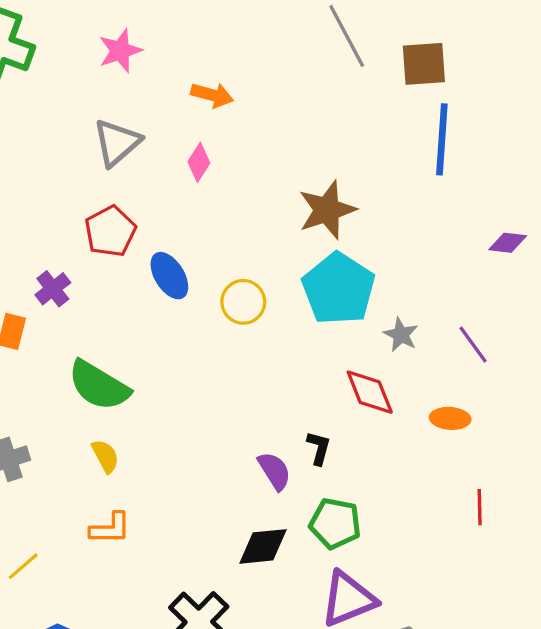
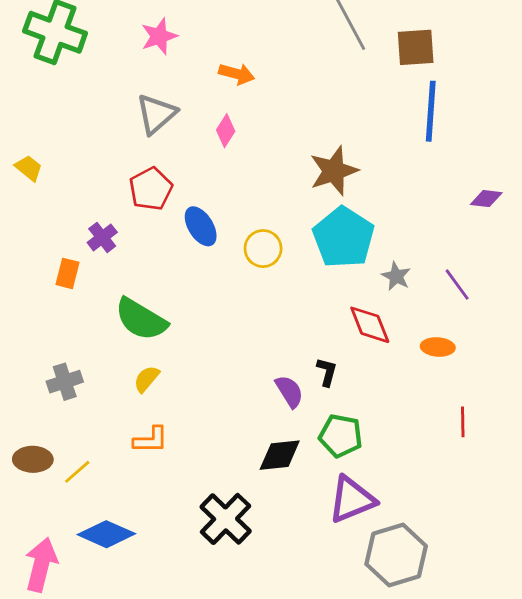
yellow semicircle: (105, 456) -> (147, 379), turned -112

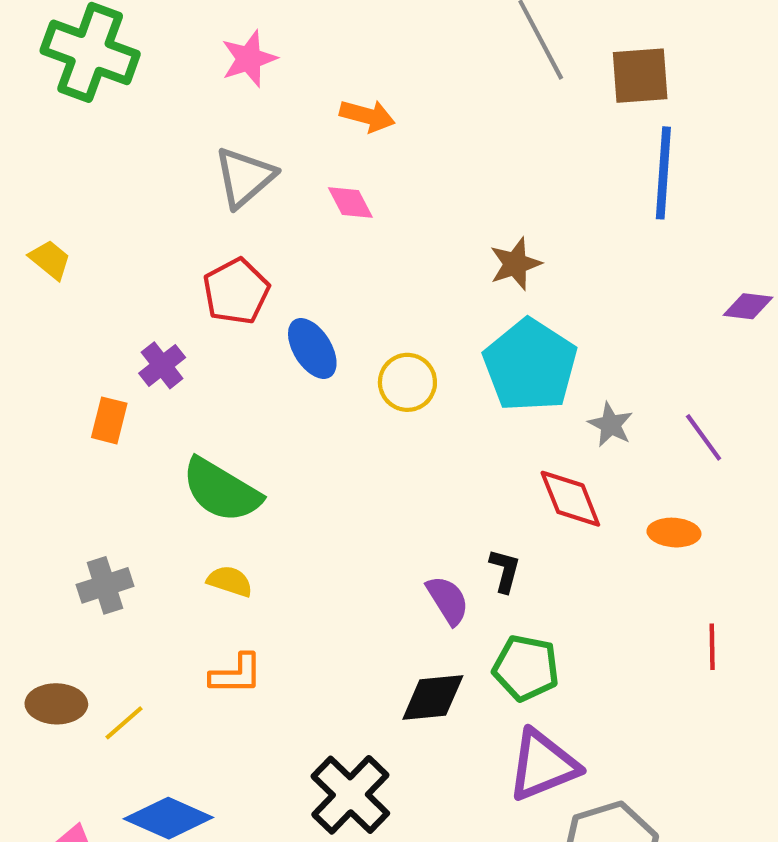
pink diamond: (226, 131) -> (350, 203), turned -60
brown star: (334, 171) -> (515, 264), size x0.7
yellow semicircle: (147, 379) -> (230, 581), turned 68

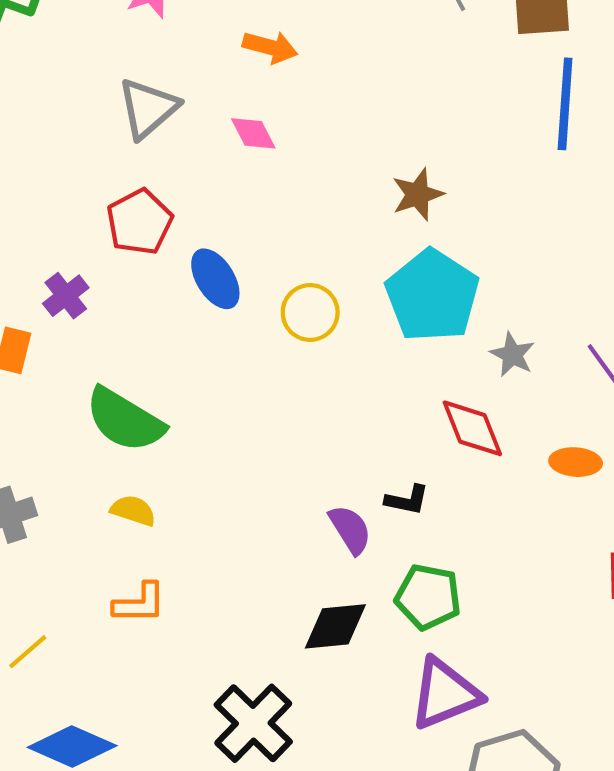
black L-shape: (505, 571) -> (407, 500), turned 87

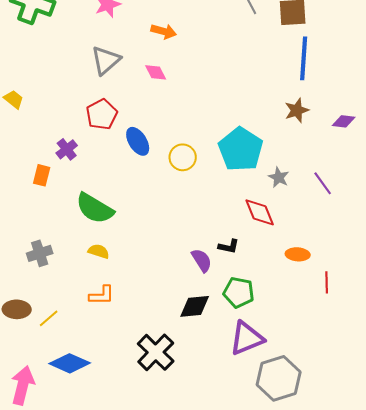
brown star: (418, 195) -> (297, 110), moved
orange ellipse: (576, 462) -> (298, 254), moved

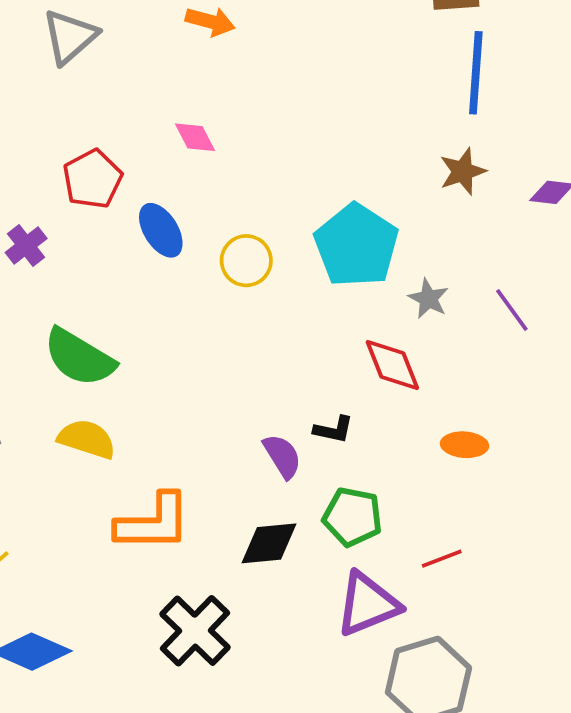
gray triangle: (106, 60) -> (70, 37), moved
pink diamond: (156, 72) -> (195, 137), moved
yellow semicircle: (99, 251) -> (87, 439), size x1.4
red line: (327, 282) -> (442, 559), moved, turned 70
orange L-shape: (102, 295) -> (153, 523), moved, size x1.6

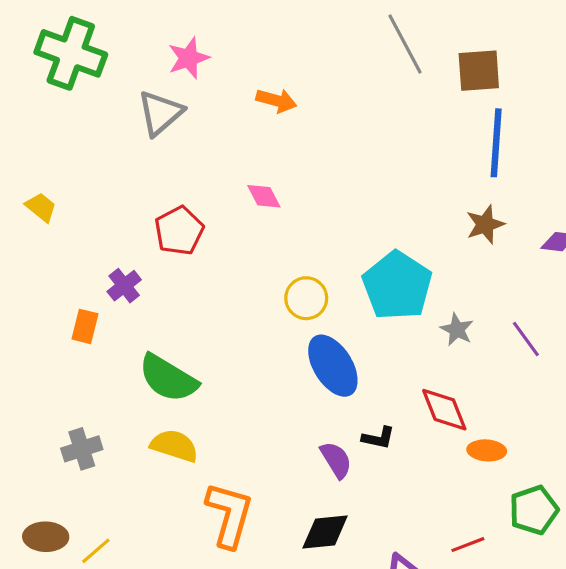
blue ellipse: (161, 230) -> (333, 366), moved, size x1.4
red diamond: (392, 365) -> (444, 410), moved
green pentagon: (353, 517) -> (534, 510), moved, turned -30
orange L-shape: (153, 523) -> (229, 515), turned -74

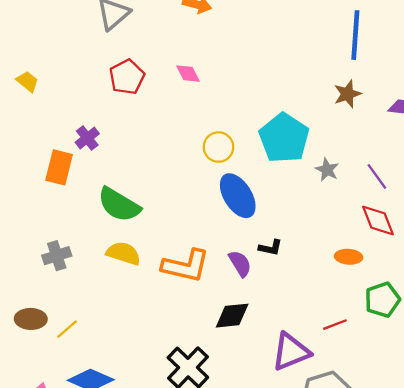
red pentagon: (179, 231) -> (127, 77), moved
orange rectangle: (85, 326) -> (59, 167), size x1.4
red diamond: (444, 410) -> (378, 221), moved
orange L-shape: (229, 515) -> (186, 266), moved, turned 87

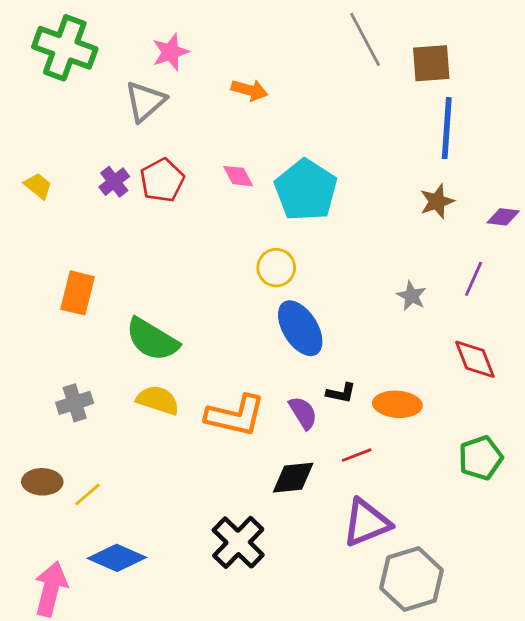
purple cross: (87, 138) -> (114, 182), moved
cyan pentagon: (284, 138) -> (306, 190), moved
purple line: (377, 176) -> (474, 279), moved, turned 60
orange ellipse: (349, 257) -> (397, 404), moved, size x1.4
red line: (335, 325) -> (357, 455), moved

